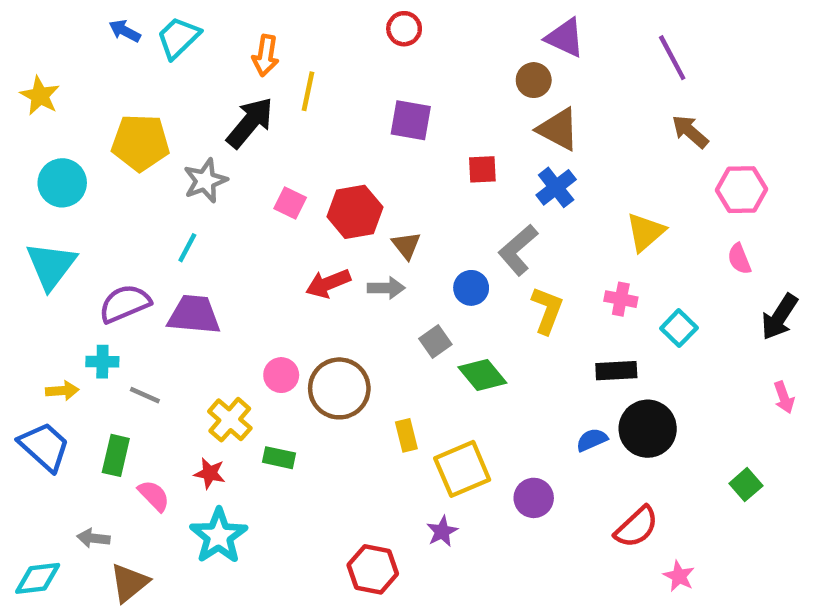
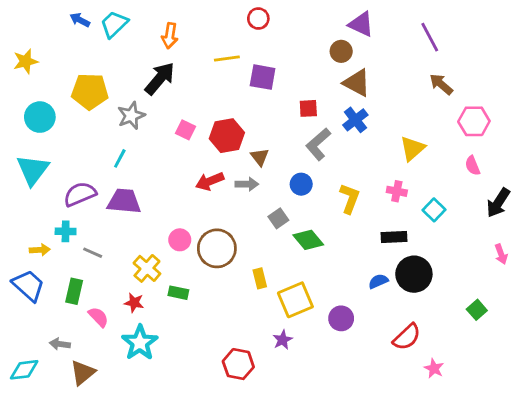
yellow line: (308, 91) -> (227, 58), moved, turned 70
yellow star: (40, 96) -> (26, 61), turned 30
gray L-shape: (518, 250) -> (318, 144), moved

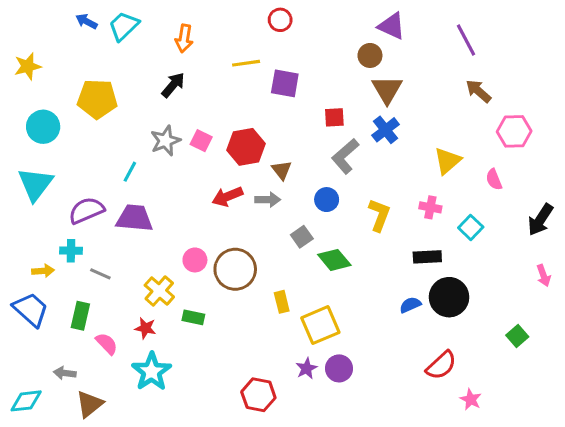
black arrow: (160, 78) -> (173, 85), size x0.7
brown triangle: (357, 83) -> (387, 90), turned 32
gray star: (131, 116) -> (165, 141), moved
pink semicircle: (473, 166) -> (494, 179), moved
purple circle: (341, 318) -> (339, 368), moved

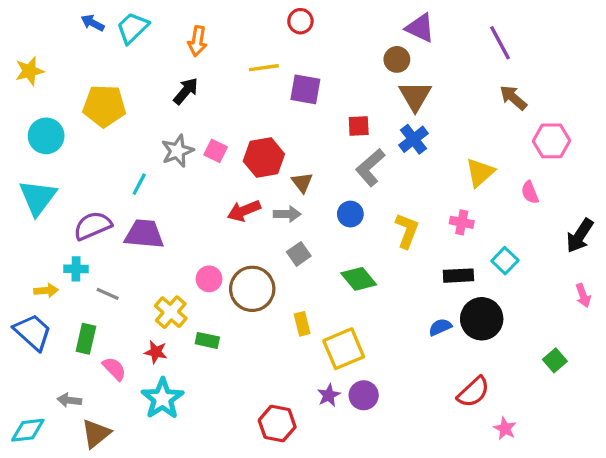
cyan square: (471, 227) -> (505, 261), moved
gray square: (302, 237) -> (299, 254), moved

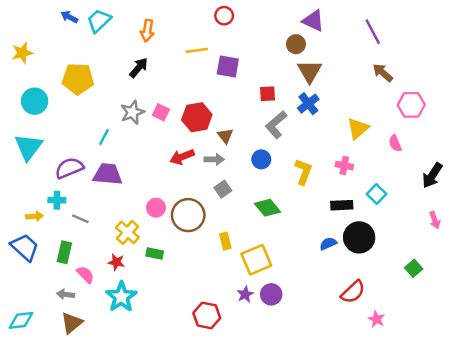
gray arrow: (69, 400) -> (66, 294), moved

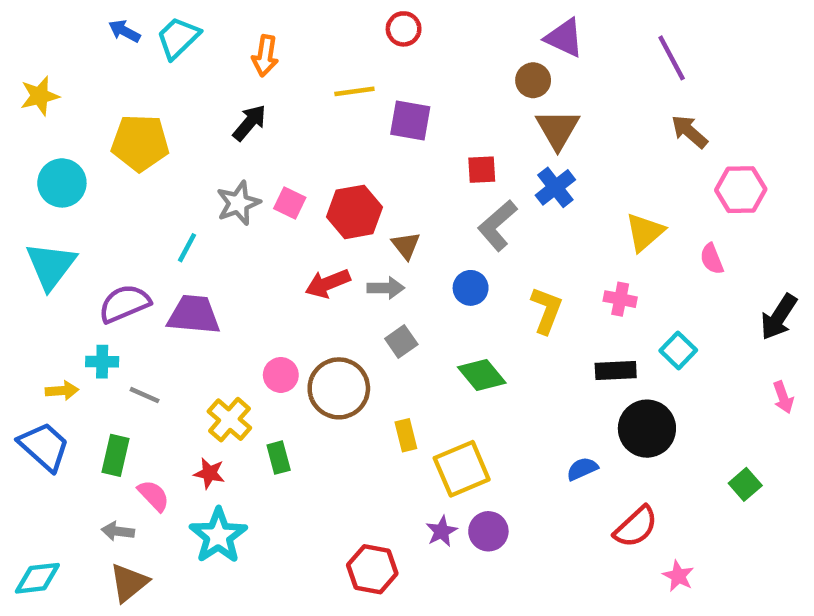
blue semicircle: (328, 244) -> (582, 469), moved
green rectangle: (155, 253) -> (279, 458), turned 63

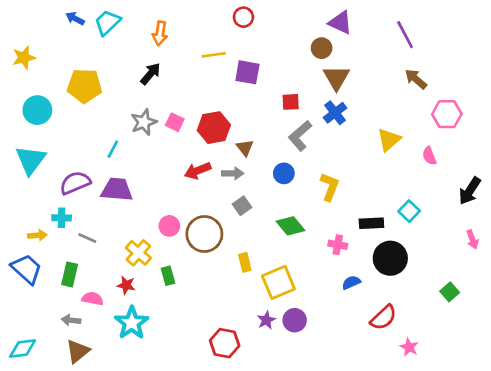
pink cross: (620, 299) -> (338, 245), moved
pink semicircle: (153, 496) -> (93, 299), turned -35

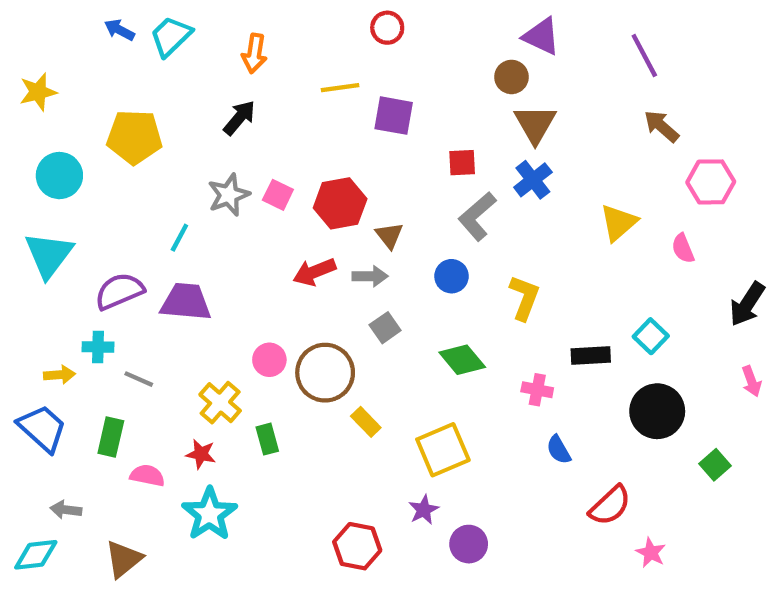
black circle: (390, 258) -> (657, 411), moved
yellow rectangle: (245, 262) -> (366, 422), moved, turned -30
blue semicircle: (351, 282) -> (559, 450), turned -96
gray arrow: (71, 320) -> (66, 510), moved
purple circle: (295, 320) -> (469, 544), moved

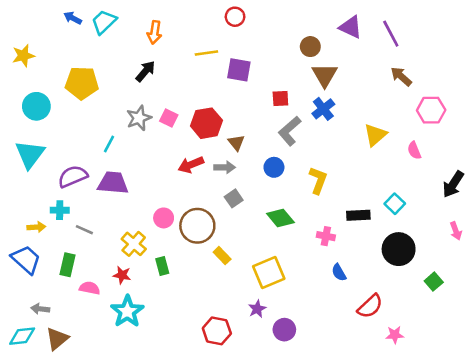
purple triangle: (541, 36) -> (351, 27), moved
pink star: (651, 553) -> (395, 335), turned -30
brown triangle: (124, 559) -> (57, 339), moved

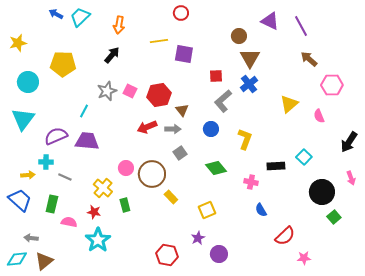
black circle: (399, 249) -> (322, 192), moved
yellow square: (269, 272) -> (207, 210), size x0.7

